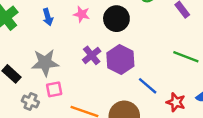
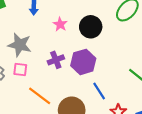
pink star: (82, 14) -> (60, 24), moved
purple cross: (92, 55) -> (56, 60), moved

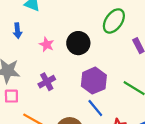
purple hexagon: (83, 62) -> (94, 81), moved

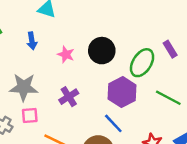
green ellipse: (114, 21) -> (142, 63), moved
blue line: (95, 108) -> (113, 123), moved

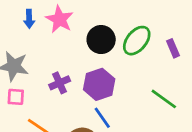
pink star: (66, 54) -> (59, 19), moved, size x1.5
green ellipse: (142, 63) -> (137, 41), moved
purple hexagon: (122, 92) -> (99, 84), moved

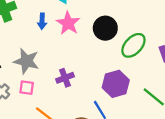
black circle: (101, 40) -> (105, 28), moved
purple hexagon: (99, 84) -> (116, 84), moved

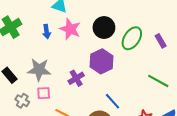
purple hexagon: (116, 84) -> (101, 61), moved

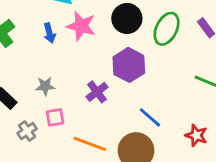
gray star: (39, 70) -> (45, 86), size x0.6
gray cross: (22, 101) -> (27, 131), turned 32

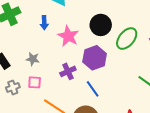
pink star: (81, 26) -> (68, 36), moved
blue line: (150, 117) -> (93, 89), moved

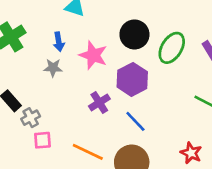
gray star: (33, 59) -> (53, 68), moved
pink square: (35, 82) -> (42, 140), moved
gray cross: (13, 87) -> (31, 118), moved

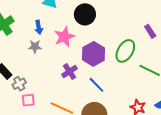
black circle: (134, 34) -> (85, 14), moved
green ellipse: (172, 48) -> (125, 51), moved
pink star: (93, 55) -> (64, 37), turned 30

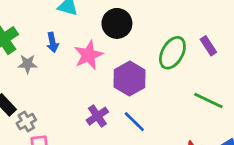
gray star: (35, 47) -> (28, 64), moved
green ellipse: (125, 51) -> (172, 53), moved
purple cross: (70, 71) -> (97, 116), moved

